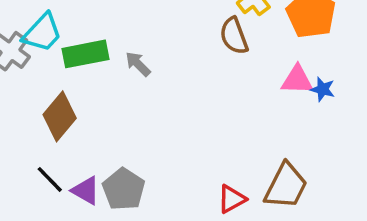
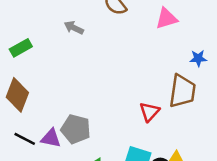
green rectangle: (86, 54) -> (21, 48), size x0.7
gray arrow: (138, 64) -> (74, 28), moved
blue star: (323, 89) -> (198, 58), moved

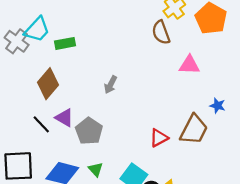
pink triangle: (166, 18) -> (189, 65), moved
gray arrow: (74, 28) -> (111, 85), moved, turned -108
purple triangle: (51, 138) -> (64, 118), moved

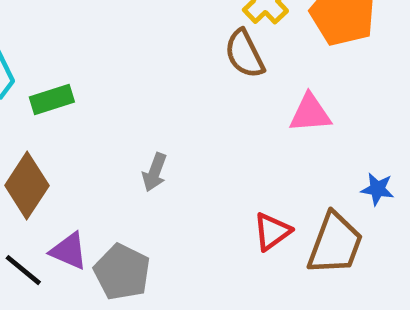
red triangle: (159, 138) -> (272, 232), moved

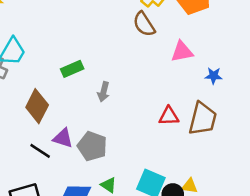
green rectangle: (52, 100) -> (72, 69), moved
blue star: (377, 189) -> (214, 76), moved
red triangle: (272, 232) -> (169, 116), turned 40

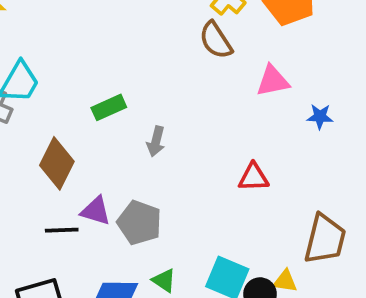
brown trapezoid: (203, 119) -> (325, 239), moved
black line: (40, 151) -> (62, 230), turned -35

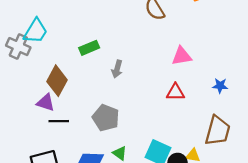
pink triangle: (273, 81) -> (182, 56), moved
blue star: (320, 117) -> (220, 86), moved
purple triangle: (96, 211) -> (46, 103), moved

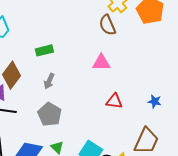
pink triangle: (182, 56) -> (101, 63), moved
gray arrow: (117, 69) -> (49, 81), moved

